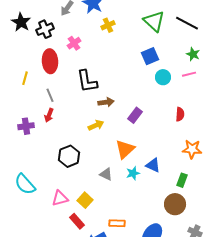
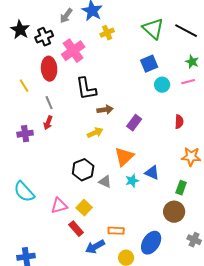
pink cross: (74, 43) -> (73, 51), size x1.6
yellow line: (25, 78) -> (24, 86), turned -48
black hexagon: (69, 156) -> (83, 170), moved

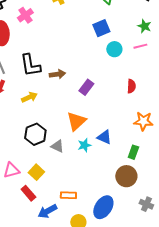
pink cross: (73, 51) -> (25, 15), size x0.7
black L-shape: (86, 89) -> (30, 65), moved
yellow arrow: (95, 133) -> (29, 97), moved

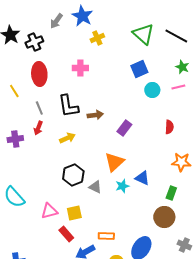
pink cross: (25, 15) -> (80, 68), moved, turned 35
yellow square: (36, 172) -> (74, 213), turned 35

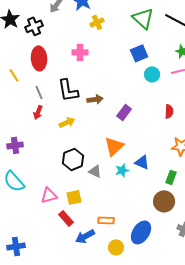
purple cross: (15, 139) -> (15, 145), moved

